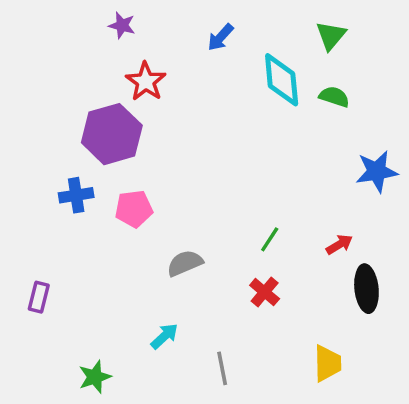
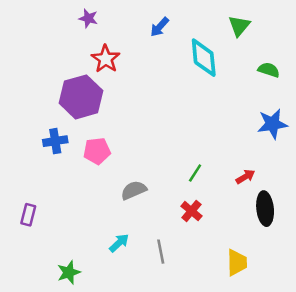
green semicircle: (334, 97) -> (269, 70), moved
gray line: (222, 368) -> (161, 252), moved

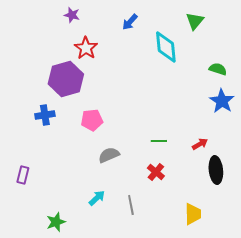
green semicircle: (269, 70) -> (218, 69), moved
blue star: (272, 124) -> (222, 101), turned -30
pink pentagon: (97, 151) -> (92, 120), moved
green line: (195, 173) -> (159, 141), turned 56

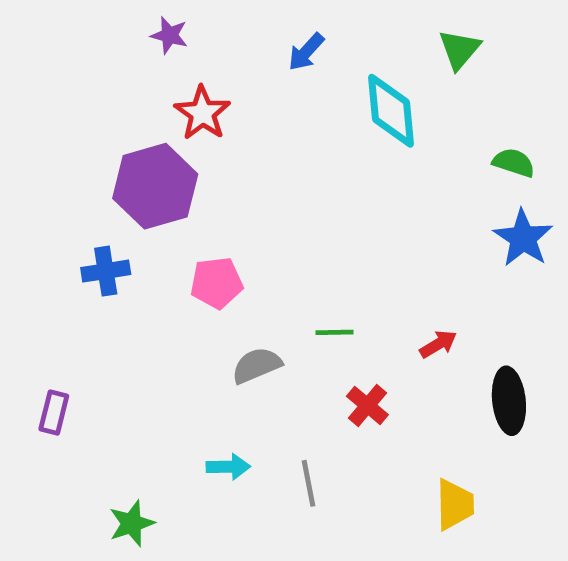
green line: (159, 141) -> (334, 332), moved
red arrow: (200, 144) -> (438, 344), moved
cyan arrow: (97, 198) -> (228, 467), turned 42

